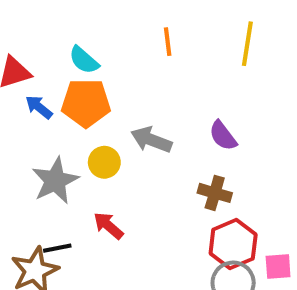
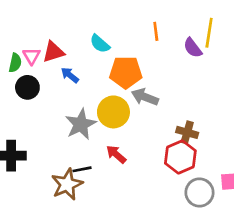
orange pentagon: (86, 103) -> (126, 72), moved
purple semicircle: (223, 136) -> (193, 48), moved
yellow circle: (104, 162) -> (113, 112), size x1.5
red hexagon: (233, 244) -> (180, 157), moved

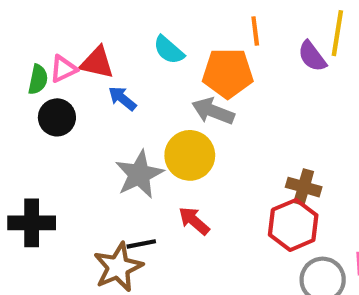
red triangle: (53, 52) -> (97, 63), turned 30
pink triangle: (32, 56) -> (63, 69), turned 36
orange pentagon: (126, 72) -> (228, 73), moved
gray arrow: (145, 97) -> (213, 111), moved

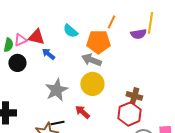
orange line: (255, 31) -> (111, 22), turned 32
purple semicircle: (312, 56) -> (138, 34), turned -63
yellow circle: (190, 155) -> (92, 84), moved

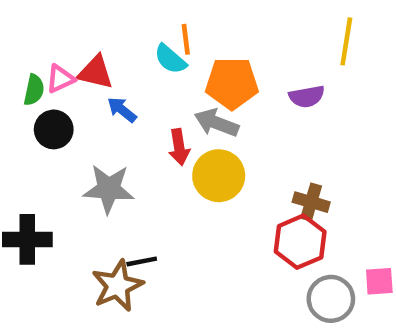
orange line: (111, 22) -> (186, 39), moved, turned -32
purple semicircle: (138, 34) -> (307, 96), moved
gray star: (56, 90) -> (109, 189), moved, turned 30
red arrow: (82, 112) -> (179, 147), moved, turned -140

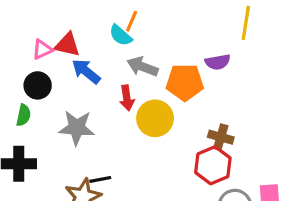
orange line: (186, 39) -> (132, 21), turned 30
orange pentagon: (232, 83) -> (185, 82), moved
green semicircle: (34, 90) -> (23, 115), moved
blue arrow: (122, 110) -> (86, 71), size x1.4
gray arrow: (217, 123) -> (142, 67), moved

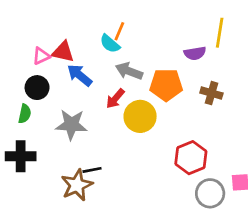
purple semicircle: (218, 62) -> (195, 53), moved
red arrow: (127, 98) -> (115, 99), turned 50
brown cross: (221, 137) -> (211, 93), moved

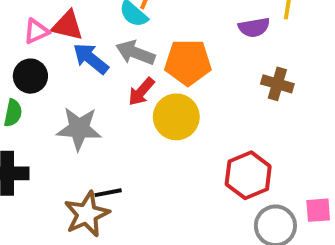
gray arrow: (129, 71) -> (135, 53), moved
orange pentagon: (166, 85) -> (188, 62), moved

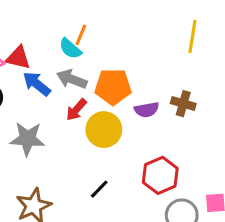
purple semicircle: (254, 27) -> (147, 110), moved
black line: (108, 193) -> (99, 189), moved, turned -35

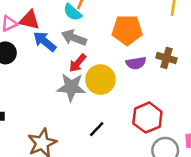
orange pentagon: (113, 87) -> (127, 30), moved
gray star: (27, 139) -> (71, 87), moved

